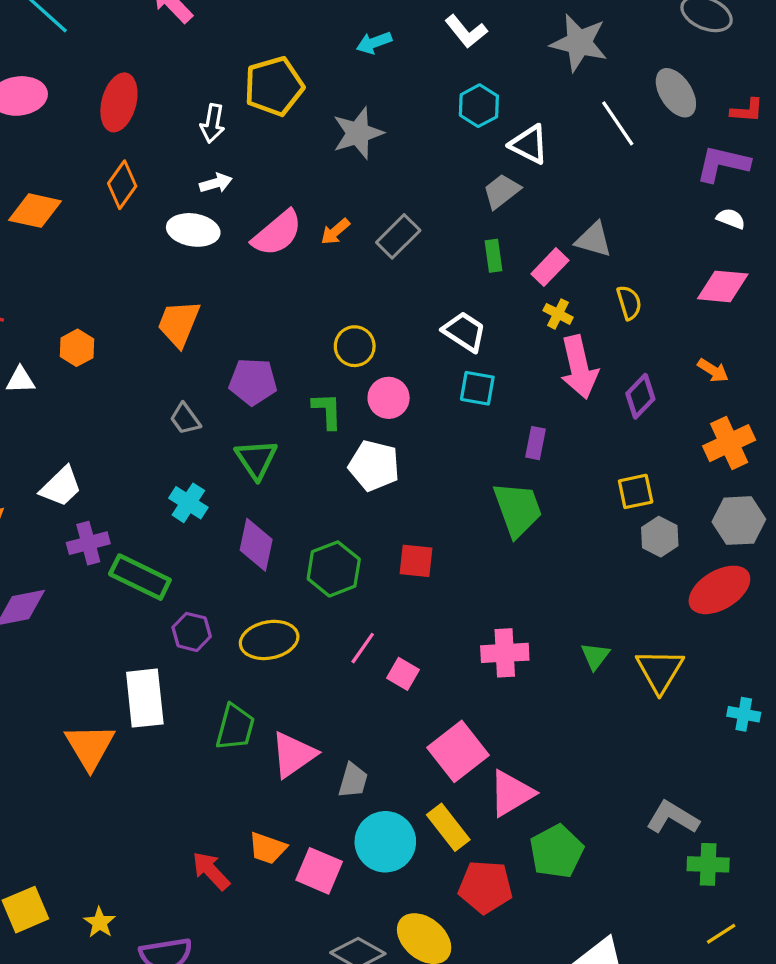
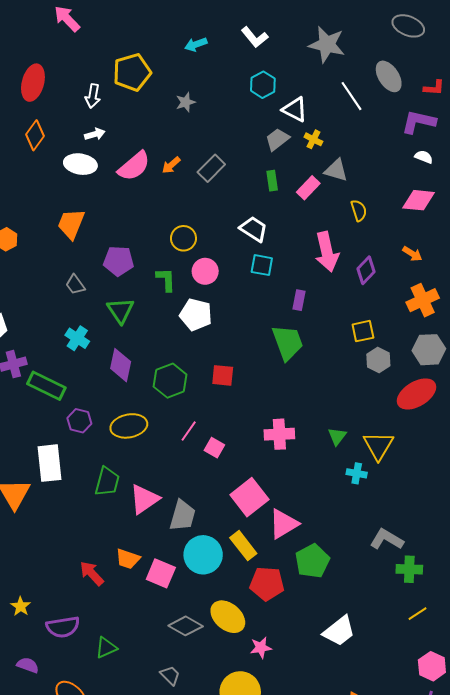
gray star: (358, 133) -> (186, 102), size x0.6
yellow cross: (558, 314) -> (313, 139), moved
cyan cross: (744, 714) -> (357, 473), moved
gray trapezoid: (353, 780) -> (182, 516), size x1.4

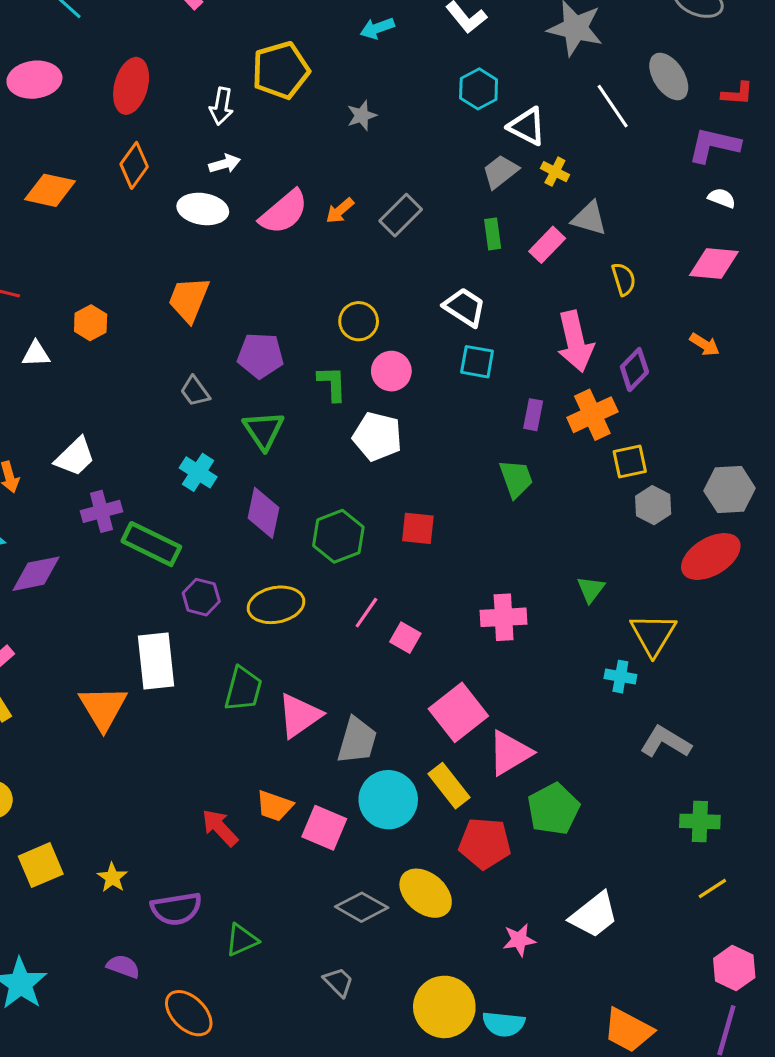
orange cross: (423, 300) -> (592, 415), moved
green trapezoid: (288, 342) -> (516, 479), size x0.7
green triangle: (337, 436) -> (591, 589), moved
gray L-shape: (387, 539) -> (666, 742), moved
pink star: (261, 648) -> (519, 940), moved

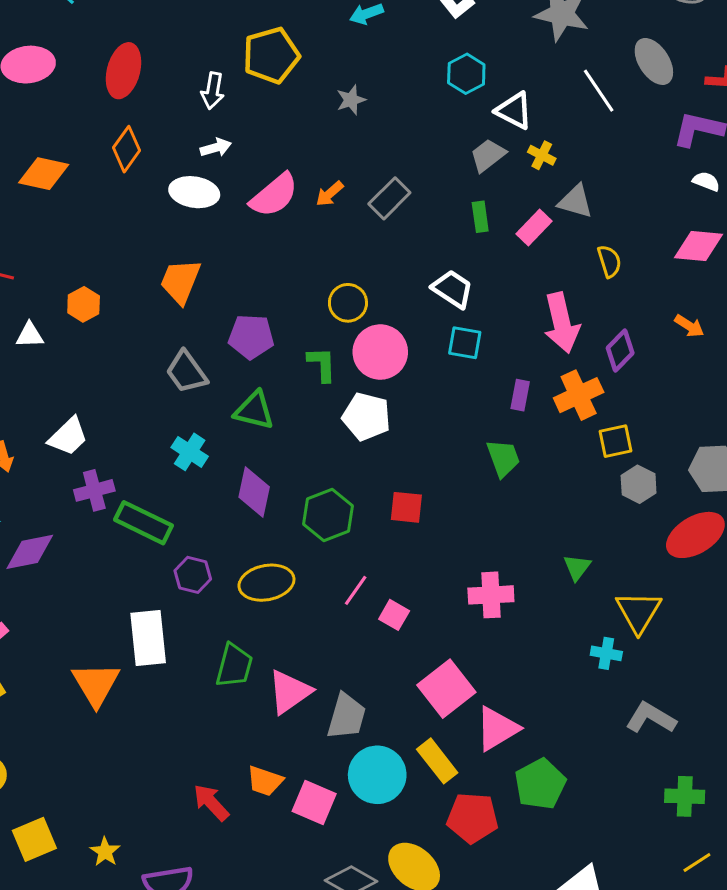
pink circle: (391, 371) -> (380, 352), size x1.4
gray trapezoid: (195, 391) -> (187, 372), size x1.4
green triangle: (264, 430) -> (254, 410), turned -42

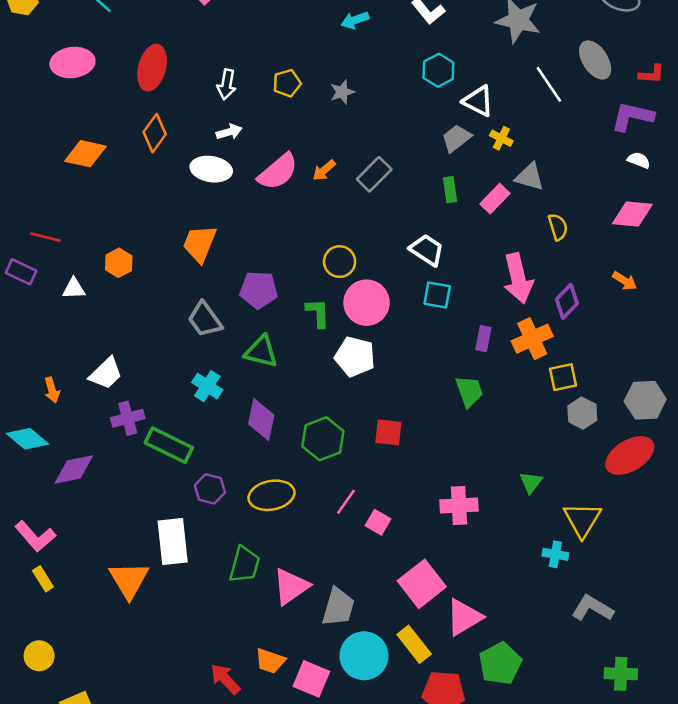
yellow pentagon: (271, 55) -> (287, 83), moved, size x0.6

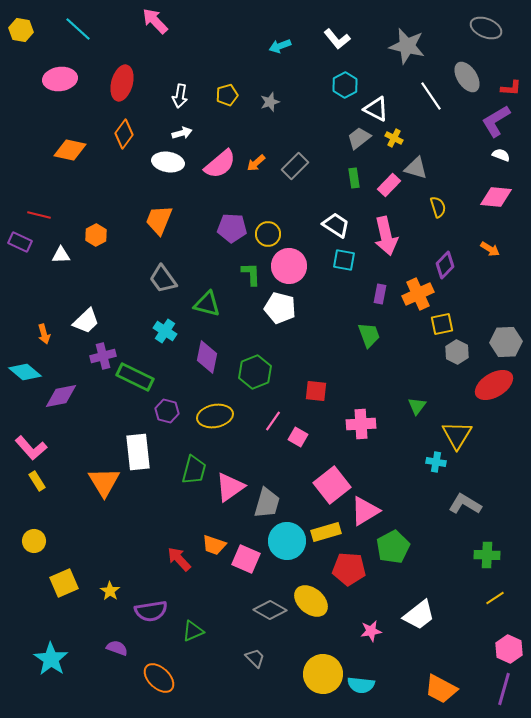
purple L-shape: (632, 116) -> (496, 121), turned -44
pink arrow: (518, 278) -> (386, 236), moved
purple pentagon: (259, 290) -> (232, 228), moved
red square: (388, 432) -> (316, 391), moved
yellow rectangle: (414, 644) -> (326, 532), turned -68

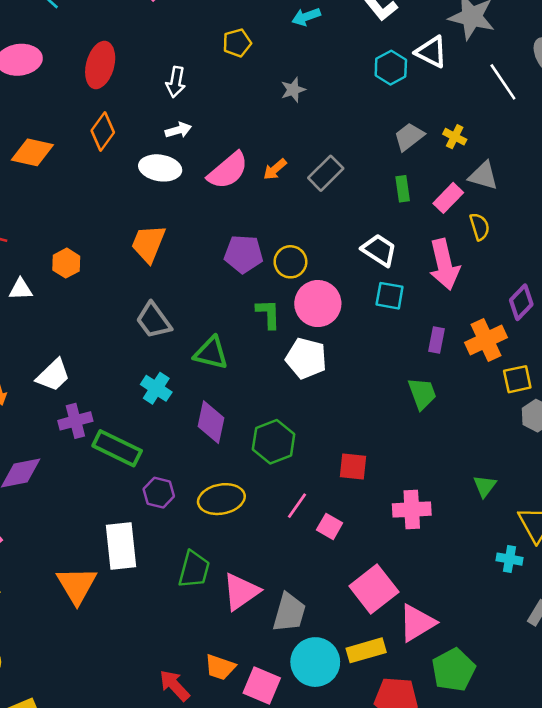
yellow pentagon: (227, 95) -> (237, 43), moved
white triangle: (376, 109) -> (431, 52), moved
yellow semicircle: (438, 207) -> (479, 227), moved

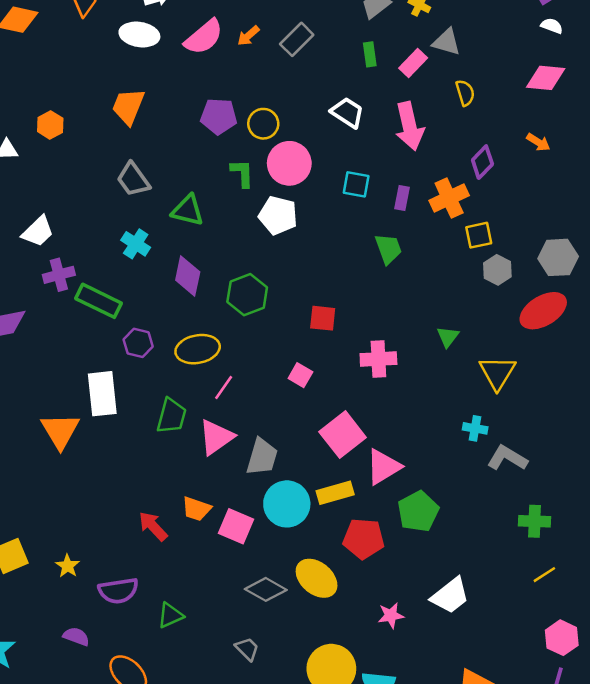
yellow semicircle: (479, 227) -> (465, 93), moved
cyan square: (390, 296) -> (356, 184), moved
pink line: (297, 506) -> (224, 388), moved
cyan cross: (509, 559) -> (475, 428), moved

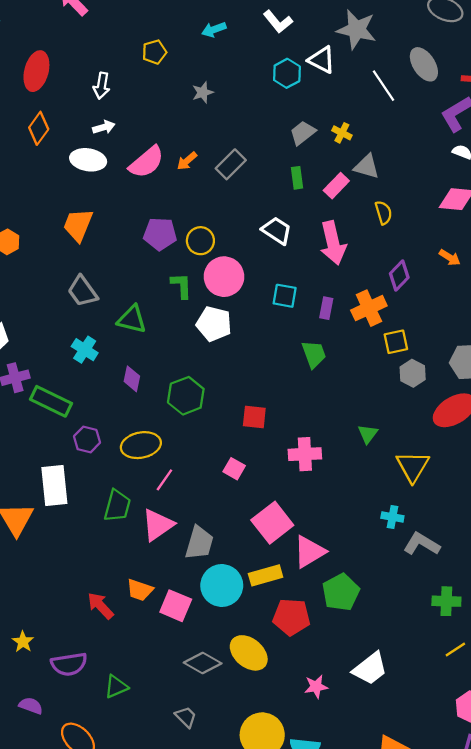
purple diamond: (188, 276) -> (132, 379), size x0.7

